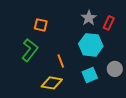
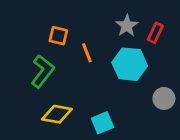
orange line: (61, 61) -> (87, 53), moved
cyan square: (90, 75) -> (103, 123), moved
yellow diamond: (52, 83) -> (57, 114), moved

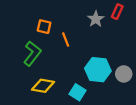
red rectangle: (155, 33) -> (117, 12), moved
cyan hexagon: (130, 64) -> (98, 70), moved
cyan square: (103, 123) -> (77, 92), turned -35

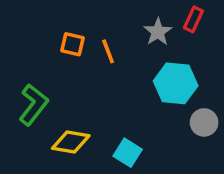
orange line: (66, 40) -> (108, 51), moved
green L-shape: (32, 54) -> (33, 105), moved
cyan hexagon: (98, 70) -> (176, 83), moved

